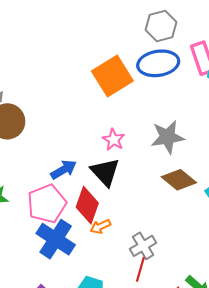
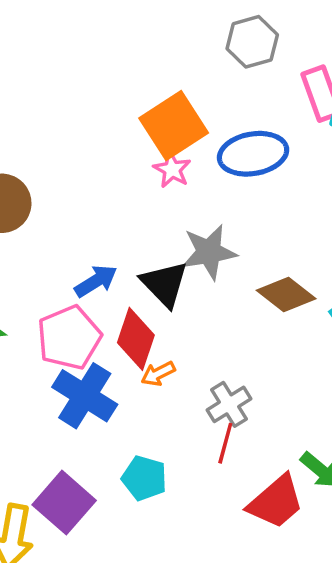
blue ellipse: (158, 63) -> (253, 154), moved
gray star: (167, 137) -> (209, 252), moved
pink star: (114, 140) -> (172, 169), moved

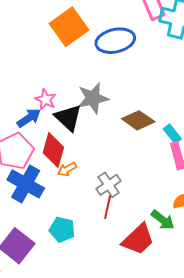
pink star: (172, 169) -> (46, 100), moved

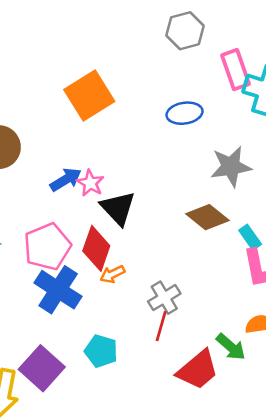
orange square: (69, 27) -> (89, 96), moved
blue ellipse: (115, 41) -> (185, 113), size x0.7
gray star: (93, 98) -> (231, 167), moved
blue arrow: (29, 118) -> (66, 180), moved

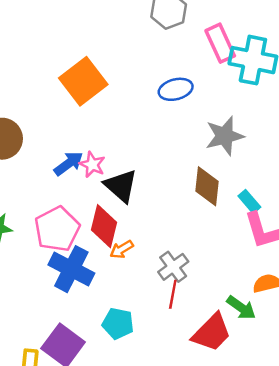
brown diamond: (207, 217) -> (207, 186), turned 63

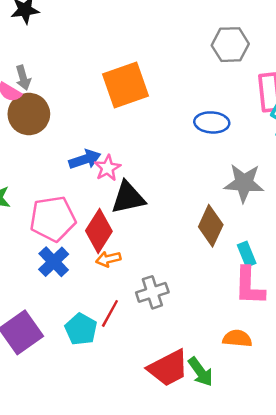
black triangle: (121, 186) -> (128, 198), turned 48
blue cross: (71, 269) -> (54, 262), size x0.7
red line: (173, 294) -> (110, 313), moved
green arrow: (241, 308) -> (200, 372), moved

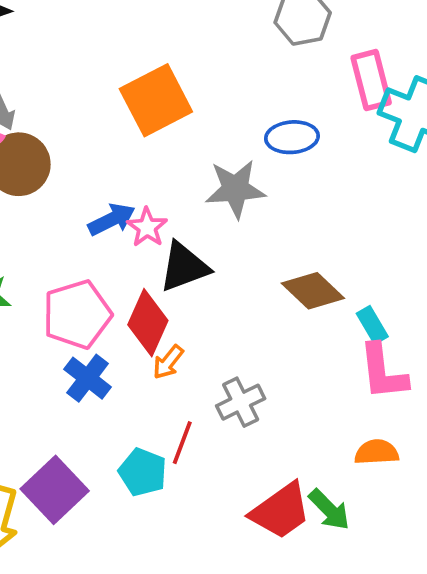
gray star: (244, 183) -> (235, 189), moved
brown diamond: (211, 226) -> (313, 291), turned -63
orange arrow: (108, 259) -> (168, 362), turned -30

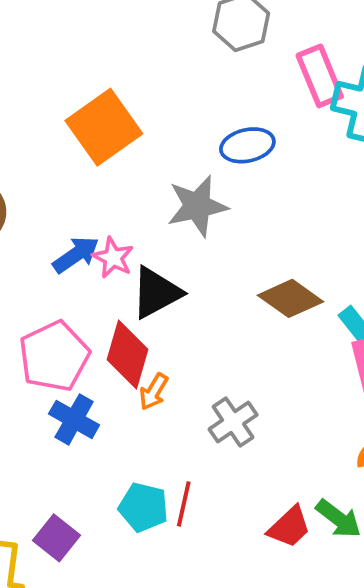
red line: (182, 443) -> (184, 504), moved
purple square: (55, 490) -> (57, 538), size x0.7
red trapezoid: (281, 511) -> (289, 527), size x0.7

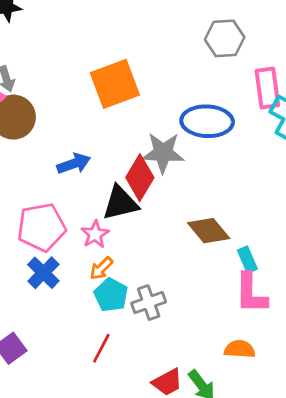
blue ellipse: (247, 145) -> (207, 121), size x1.4
pink star: (113, 258) -> (95, 234), moved
red diamond: (128, 354) -> (140, 178), moved
cyan pentagon: (143, 507) -> (111, 295), moved

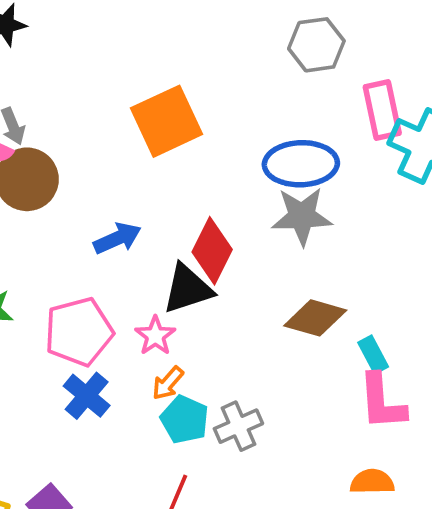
gray star: (163, 153) -> (302, 216), moved
brown diamond: (209, 231) -> (315, 318), turned -30

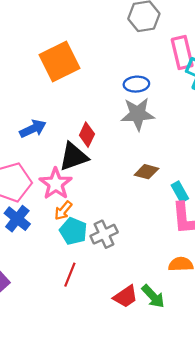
blue ellipse: (301, 164) -> (136, 84), size x0.6
red diamond: (212, 251) -> (87, 135), size x0.7
brown diamond: (315, 318) -> (146, 172), size x0.7
pink star: (155, 336) -> (56, 184), size x1.4

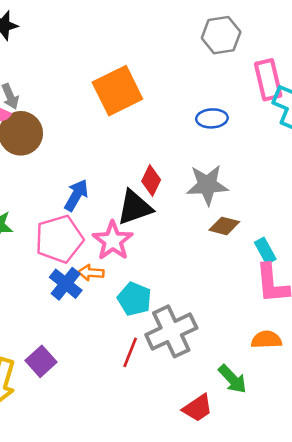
gray star: (138, 114) -> (207, 185), moved
blue arrow: (33, 129) -> (76, 195), moved, turned -35
orange arrow: (63, 211) -> (91, 273), moved, turned 54
gray cross: (104, 234) -> (171, 331), moved, size x1.5
red trapezoid: (125, 297) -> (198, 408), moved

